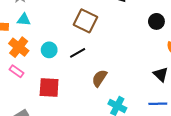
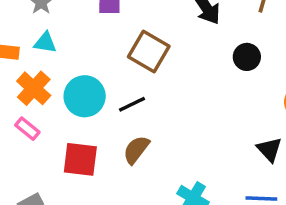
black circle: (156, 21) -> (247, 57), moved
cyan circle: (49, 50) -> (85, 96), size x1.5
brown semicircle: (99, 78) -> (136, 150), moved

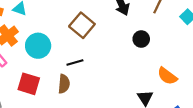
black line: (132, 104) -> (75, 63), moved
brown semicircle: (136, 150) -> (64, 84), turned 138

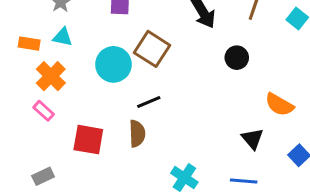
cyan circle: (38, 46) -> (113, 64), moved

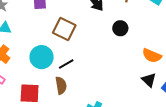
cyan circle: (113, 64) -> (42, 57), moved
black triangle: (252, 139) -> (149, 80), moved

